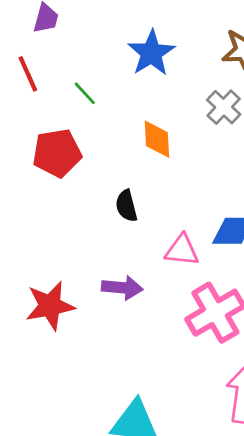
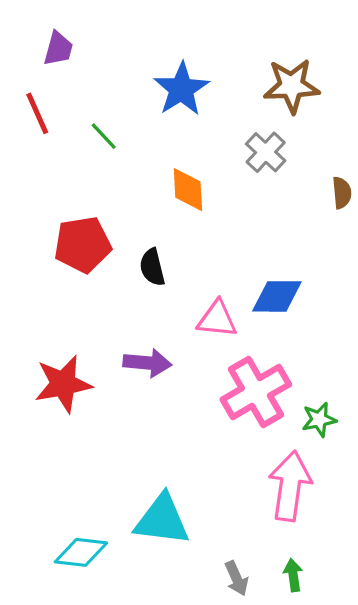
red pentagon: (57, 153) -> (83, 245), moved

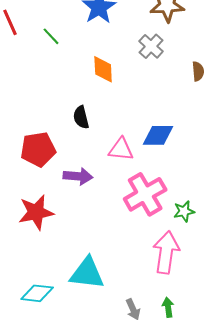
red pentagon: (83, 245) -> (38, 149), moved
red star: (63, 384) -> (36, 212), moved

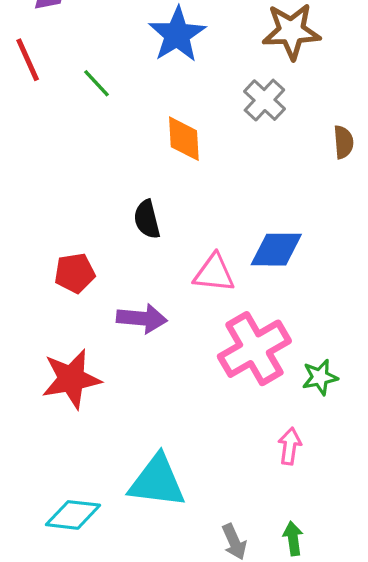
red pentagon: (38, 149) -> (75, 273), size x0.7
pink arrow: (166, 252) -> (290, 446), size x0.5

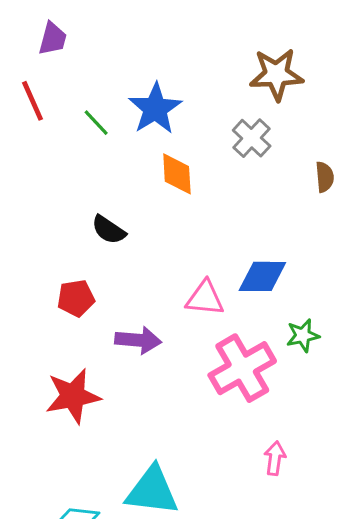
blue star: (177, 35) -> (155, 109), moved
black semicircle: (147, 219) -> (109, 230), moved, turned -42
green star: (320, 377) -> (303, 335), moved

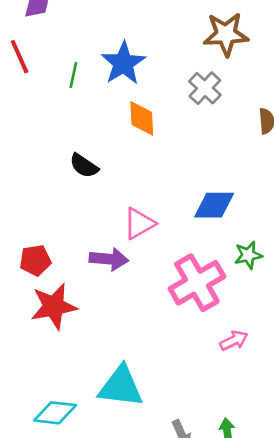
green line: (96, 123) -> (73, 75), turned 55
red pentagon: (76, 298) -> (35, 260), moved
pink triangle: (205, 298) -> (139, 224), moved, turned -36
pink arrow: (275, 458) -> (234, 341), moved, turned 56

